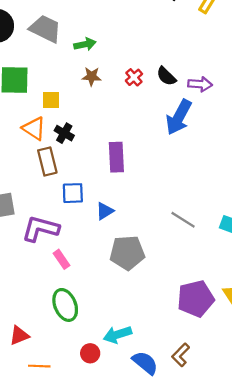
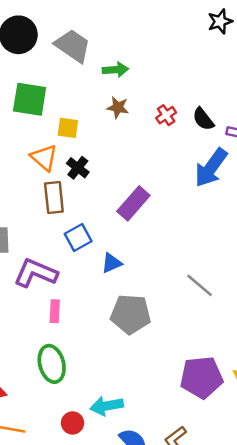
purple rectangle: (116, 157) -> (133, 203), turned 36
blue square: (73, 193) -> (78, 238), turned -35
pink rectangle: (62, 259) -> (55, 311), turned 30

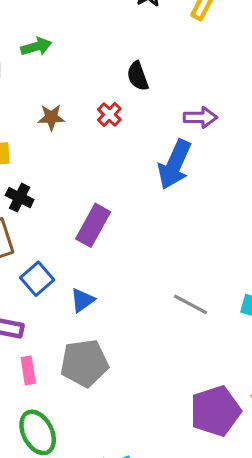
green arrow: (115, 70) -> (36, 47), moved
black semicircle: (203, 119) -> (138, 76), moved, turned 30
gray pentagon: (131, 314) -> (84, 363), moved

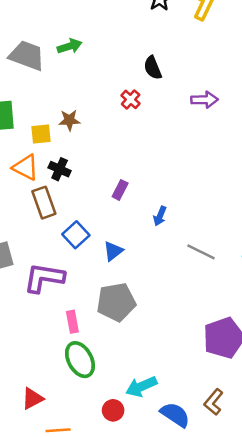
brown star: (51, 117) -> (69, 120), moved
blue arrow: (174, 165) -> (160, 216), moved, size x0.5
purple rectangle: (93, 225) -> (120, 190), size x0.6
pink rectangle: (28, 370) -> (72, 322), moved

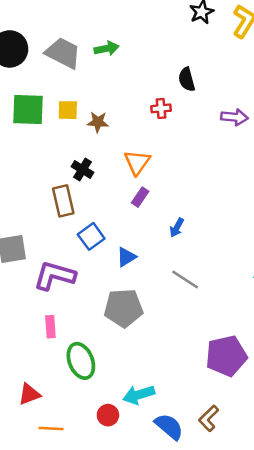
red cross: (131, 99) -> (161, 108), turned 36
yellow square: (41, 134) -> (68, 110), moved
orange triangle: (25, 167) -> (137, 162), moved, turned 32
gray line: (201, 252) -> (185, 280), moved
pink rectangle: (72, 322) -> (50, 327), moved

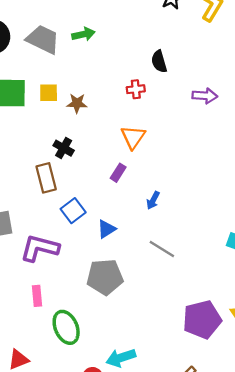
orange triangle: (137, 162) -> (133, 137), moved

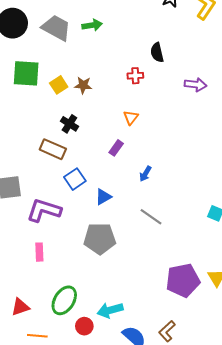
yellow square: (49, 93) -> (59, 85), moved, turned -36
orange triangle: (133, 137) -> (131, 117), size x0.7
brown rectangle: (46, 178) -> (53, 149), turned -55
green ellipse: (66, 327) -> (64, 300), moved, turned 52

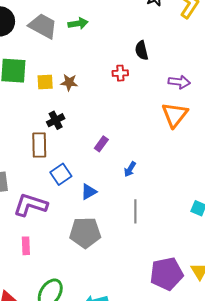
yellow square: (59, 85) -> (45, 82), turned 30
orange triangle: (131, 117) -> (175, 115), moved, size x1.8
black cross: (69, 124) -> (56, 120), turned 30
brown rectangle: (53, 149) -> (39, 145), turned 65
gray line: (151, 217) -> (135, 211), turned 55

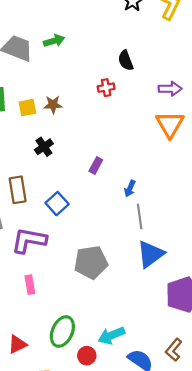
brown rectangle: (39, 145) -> (18, 190), moved
blue triangle: (89, 192) -> (151, 254), moved, size x1.6
gray line: (135, 211) -> (140, 217), moved

